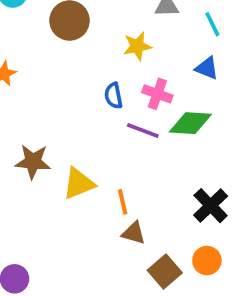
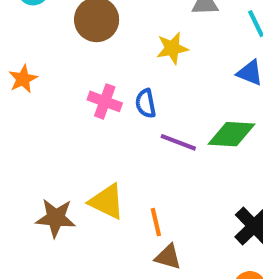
pink cross: (157, 94) -> (105, 101), moved
brown star: (33, 162) -> (56, 218), moved
yellow triangle: (79, 184) -> (107, 202), turned 48

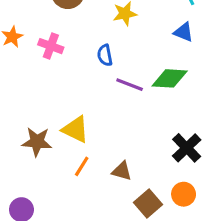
pink cross: (105, 101) -> (51, 46), moved
orange line: (156, 222) -> (82, 166), moved, turned 45

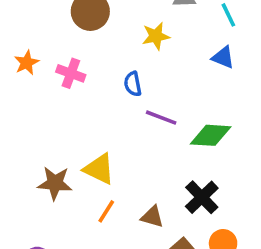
green diamond: (170, 78) -> (211, 135), moved
black cross: (187, 148) -> (202, 197), moved

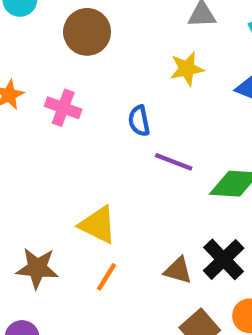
yellow star: (156, 36) -> (187, 69), moved
brown star: (55, 183) -> (37, 268), moved
brown triangle: (152, 217) -> (178, 270), moved

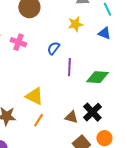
blue semicircle: (139, 121) -> (53, 48), turned 48
purple line: (174, 162) -> (69, 67), turned 72

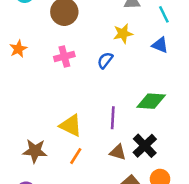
pink cross: (18, 42) -> (64, 56), moved, turned -35
blue semicircle: (53, 48) -> (105, 60), moved
purple line: (69, 67) -> (113, 118), moved

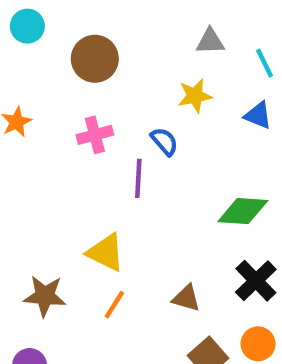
blue semicircle: (105, 60) -> (164, 141), turned 102
purple line: (113, 118) -> (138, 178), moved
black cross: (145, 146) -> (256, 281), moved

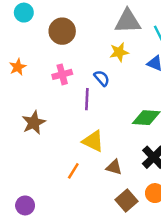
gray triangle: (210, 41) -> (128, 21), size x1.6
yellow triangle: (106, 252) -> (93, 141), moved
brown star: (45, 296) -> (34, 123), moved, turned -30

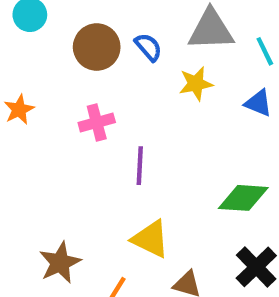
blue semicircle: (102, 78) -> (148, 47), moved
brown star: (34, 123) -> (60, 263), moved

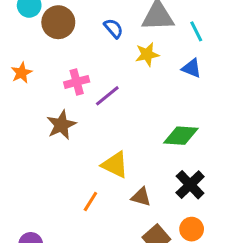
brown circle: (97, 47) -> (58, 22), moved
purple line: (140, 166) -> (107, 96), moved, turned 48
brown star: (60, 263) -> (61, 125), moved

